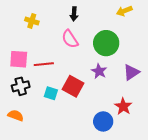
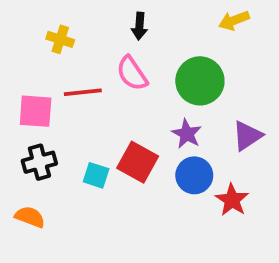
red line: (44, 64) -> (83, 92), moved
blue circle: (103, 121) -> (194, 175), moved

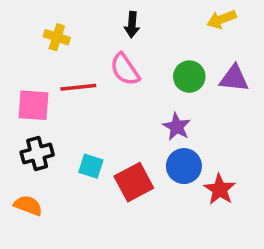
green circle: (200, 81) -> (189, 77), size x0.7
purple triangle: (247, 136) -> (234, 78), moved, turned 40
red square: (138, 162) -> (134, 182), moved, turned 33

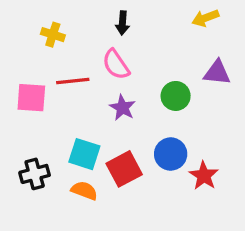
green circle: (189, 77) -> (176, 96), moved
purple star: (177, 127) -> (122, 108), moved
black cross: (37, 154) -> (35, 174), moved
cyan square: (91, 166) -> (84, 154), size x1.4
orange semicircle: (28, 205) -> (84, 191), moved

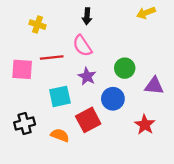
purple triangle: (217, 73) -> (154, 86), moved
cyan square: (84, 154) -> (60, 96), moved, turned -30
blue circle: (171, 154) -> (113, 99), moved

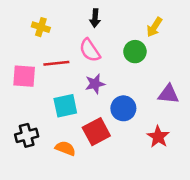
yellow arrow: (146, 13) -> (154, 27), moved, turned -36
green circle: (125, 68) -> (135, 52), moved
purple star: (87, 76) -> (95, 84), turned 30

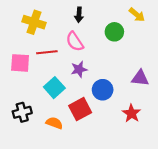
yellow cross: (41, 27) -> (34, 22), size x1.5
yellow arrow: (154, 27) -> (137, 15), moved, turned -84
green circle: (135, 52) -> (114, 32), moved
cyan square: (65, 106) -> (54, 88), turned -30

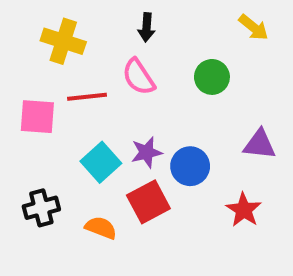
green circle: (114, 32) -> (212, 77), moved
purple star: (79, 69) -> (146, 152), moved

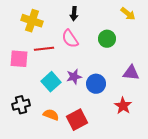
red square: (148, 202) -> (77, 120), moved

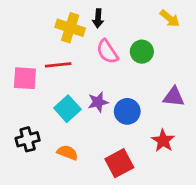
yellow cross: (32, 21) -> (70, 28), moved
pink semicircle: (70, 39) -> (107, 52), moved
red square: (77, 120) -> (119, 163), moved

